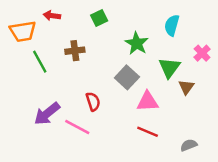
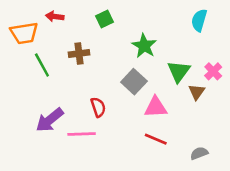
cyan semicircle: (172, 25) -> (199, 20), moved
pink cross: (202, 53) -> (213, 71), moved
pink line: (77, 127) -> (82, 134), turned -30

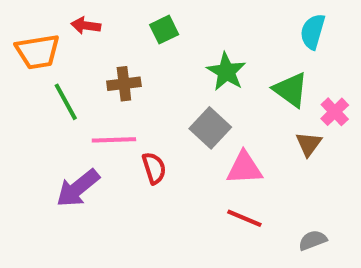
green triangle: (179, 71) -> (291, 90), moved, turned -30
pink line: (82, 134) -> (114, 140), moved

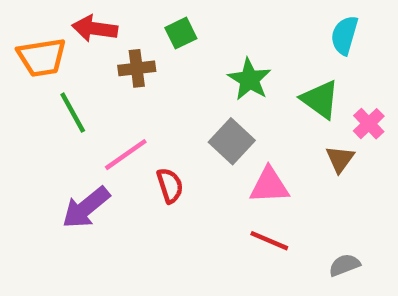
red arrow: (86, 26) -> (95, 29), size x1.4
brown cross: (124, 84) -> (137, 68), moved
pink line: (114, 140) -> (126, 155), turned -33

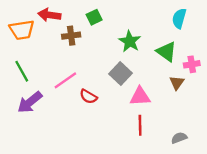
green line: (73, 113) -> (22, 71), moved
pink cross: (369, 124) -> (192, 64), turned 35
red semicircle: (170, 185) -> (88, 96), turned 138
purple arrow: (86, 208) -> (30, 102), moved
red line: (269, 241) -> (140, 125), turned 66

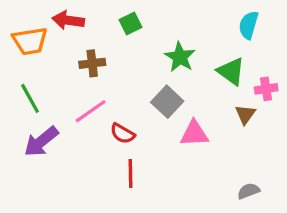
brown cross: (71, 36) -> (92, 63), moved
red line: (140, 125) -> (130, 173), moved

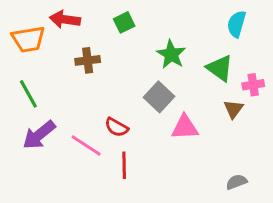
pink line: (91, 111) -> (86, 145), moved, turned 68

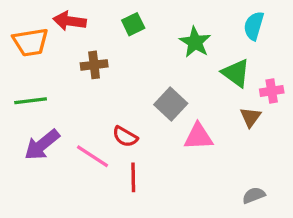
green star: (171, 54) -> (195, 42), moved
green line: (28, 94) -> (31, 101), turned -68

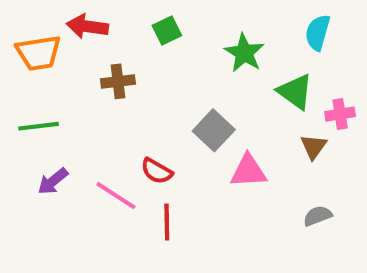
purple arrow: (42, 145) -> (53, 181), size x0.7
gray semicircle: (254, 195) -> (318, 216), moved

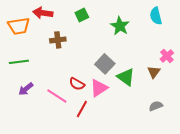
cyan semicircle: (318, 33) -> (156, 16), turned -30
green triangle: (295, 92) -> (126, 77), moved
pink cross: (340, 114) -> (167, 56), turned -32
pink triangle: (248, 171) -> (99, 88), moved, turned -30
red line: (167, 222) -> (82, 109), turned 30

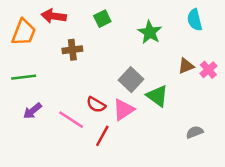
orange trapezoid: (19, 26) -> (24, 32), turned -60
brown triangle: (154, 72) -> (186, 66), moved, turned 32

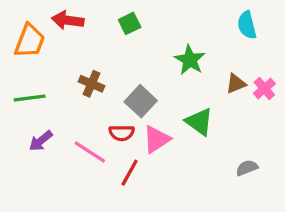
green star: (150, 32) -> (190, 60), moved
brown cross: (72, 50) -> (91, 84), moved, turned 30
gray square: (131, 80) -> (141, 101), moved
red semicircle: (96, 105) -> (122, 133), turned -30

